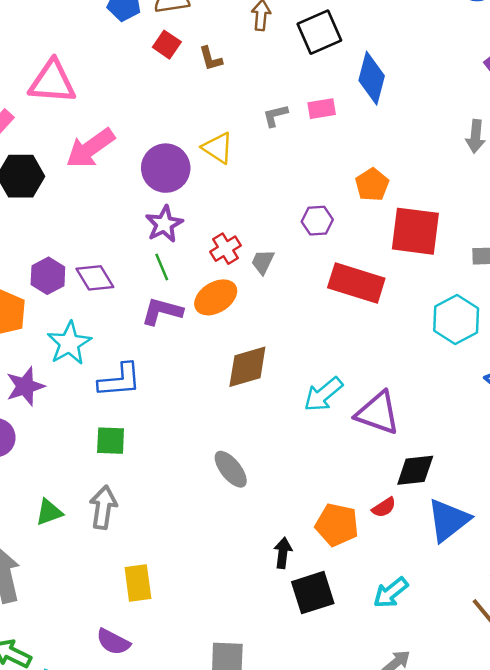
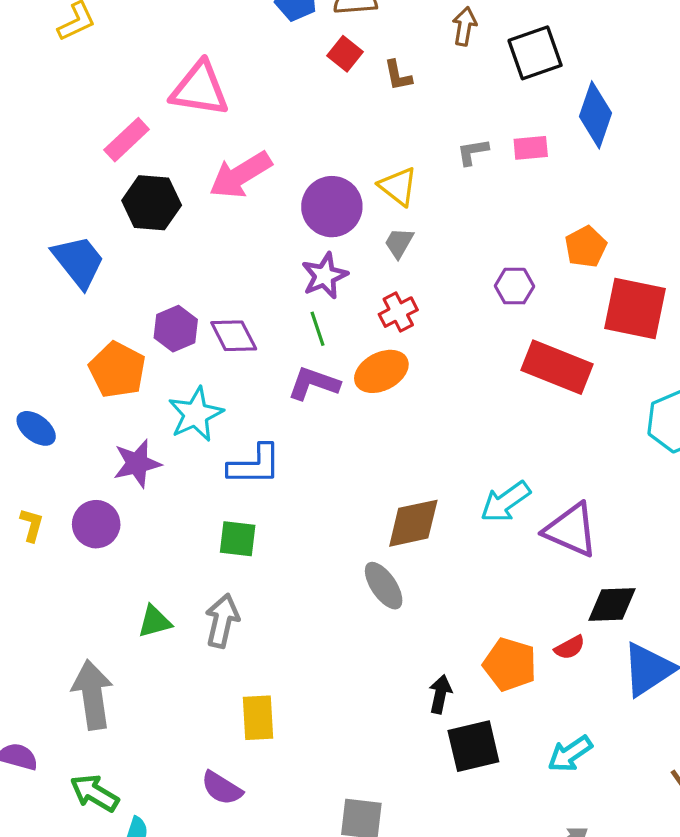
gray trapezoid: (263, 262) -> (399, 243), moved
brown diamond: (247, 367) -> (413, 523), moved

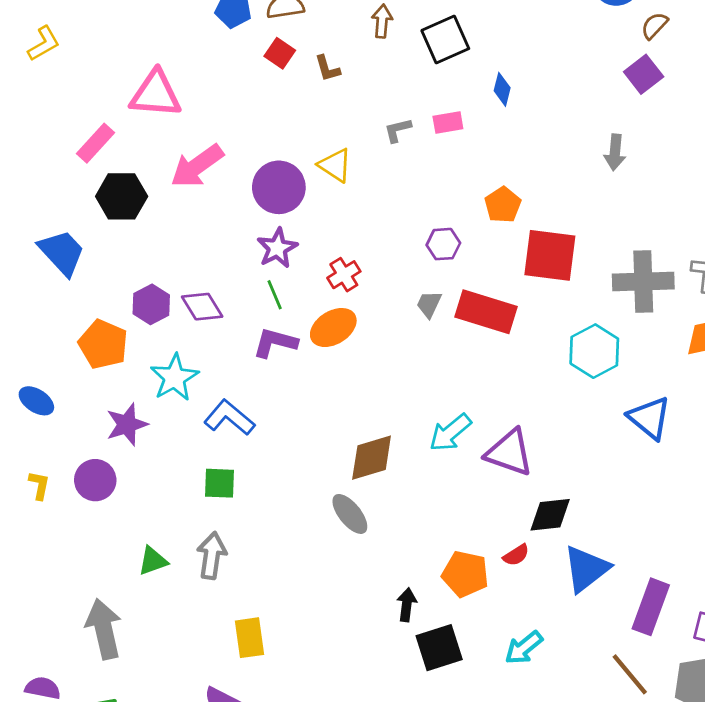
blue diamond: (595, 115) -> (502, 89), size x0.6
gray trapezoid: (399, 243) -> (429, 304), moved
blue L-shape: (255, 465) -> (229, 418), turned -135

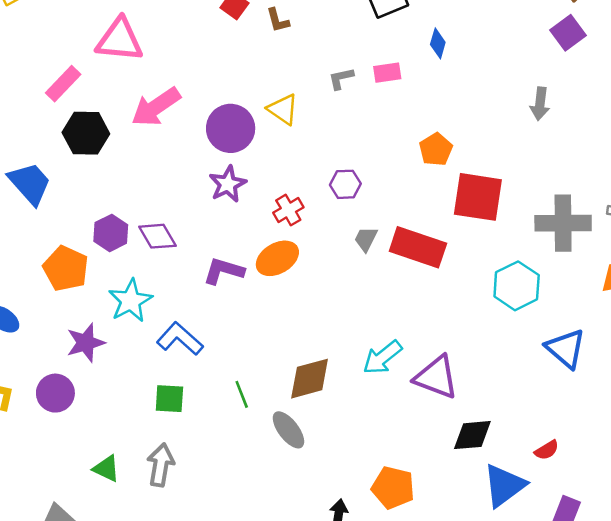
purple hexagon: (443, 244) -> (345, 184), moved
green line: (275, 295) -> (242, 394), moved
red semicircle: (516, 555) -> (547, 450), moved
green triangle: (153, 561) -> (106, 469), turned 44

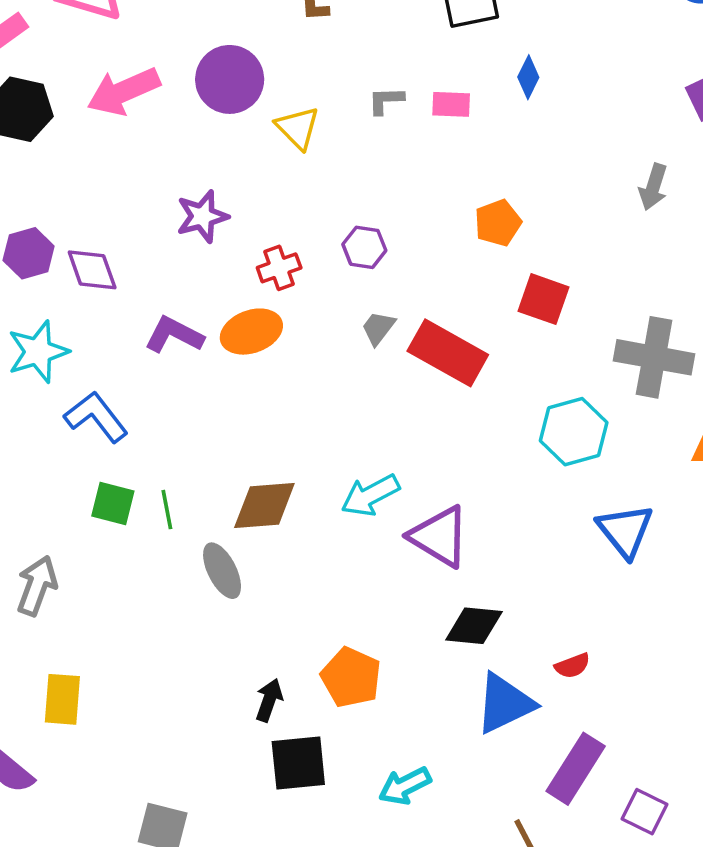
purple circle: (231, 128) -> (230, 79), moved
red square: (478, 197) -> (544, 299), size x0.7
green square: (169, 399) -> (113, 504), moved

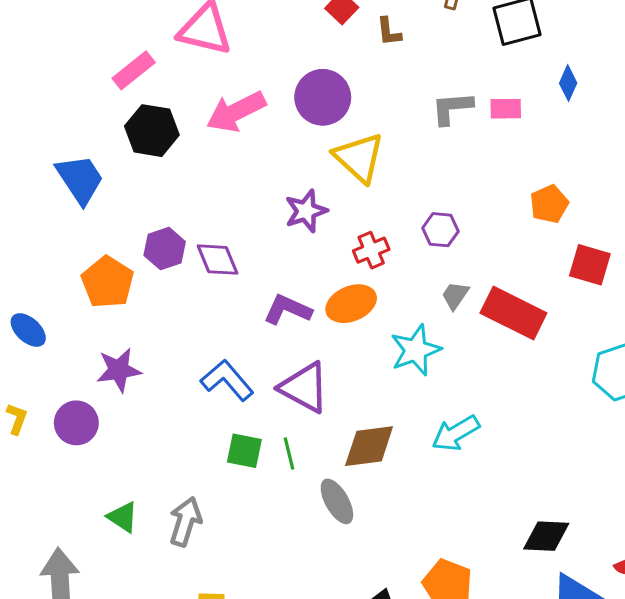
gray L-shape: (386, 100) -> (452, 108), size x1.4
yellow triangle: (298, 128) -> (359, 158), moved, size x1.4
cyan star: (38, 352) -> (416, 350), moved
purple triangle: (439, 536) -> (304, 388), moved

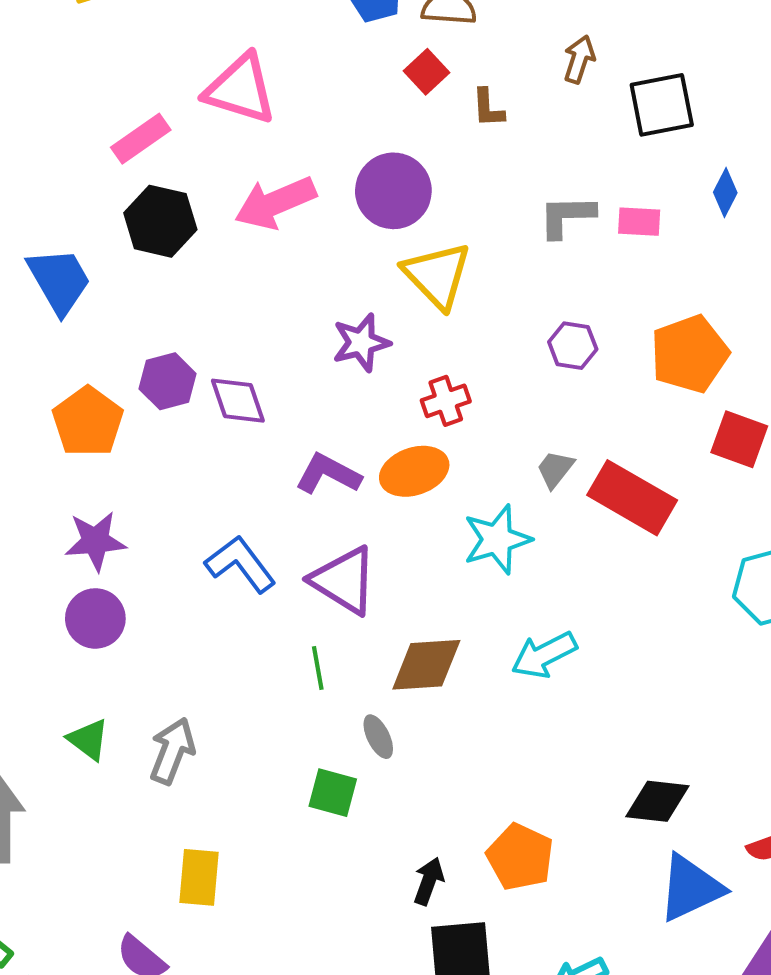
orange pentagon: (549, 204) -> (690, 354), size x1.5
purple hexagon: (440, 230) -> (573, 346), moved
purple circle: (76, 423) -> (95, 618), moved
green square: (244, 451) -> (333, 793), moved
gray ellipse: (337, 501) -> (378, 737), size x0.7

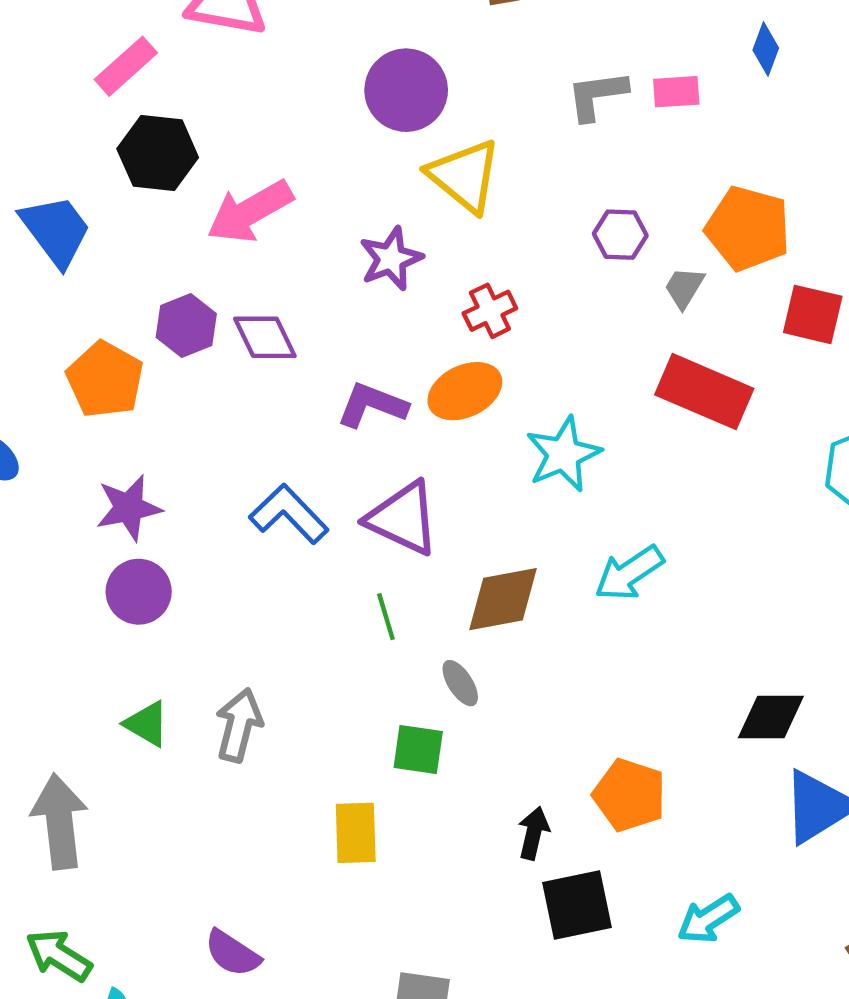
pink arrow: (275, 203) -> (250, 212), moved
orange pentagon: (690, 354) -> (748, 228), turned -30
gray trapezoid: (555, 469) -> (684, 288), moved
yellow rectangle: (199, 877) -> (356, 833), moved

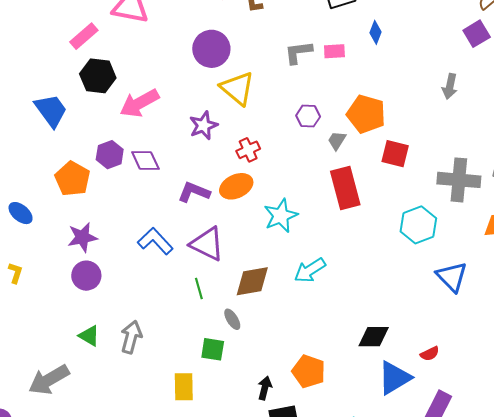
red rectangle: (704, 392) -> (345, 188), turned 51
gray arrow: (60, 821) -> (49, 380), turned -114

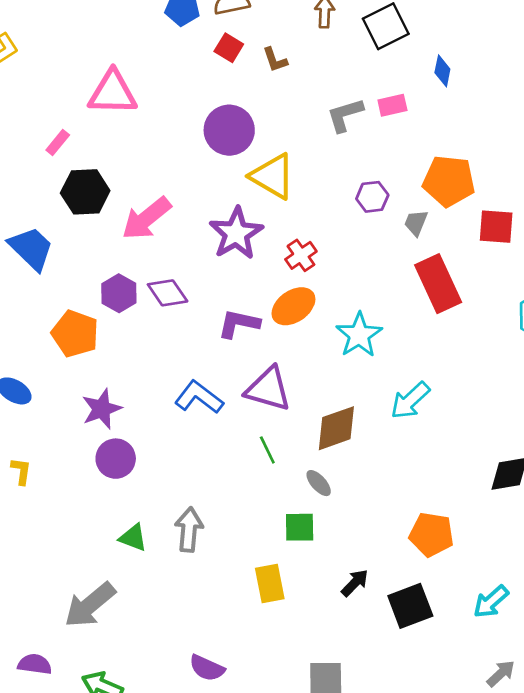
pink rectangle: (84, 36) -> (58, 142), size x0.7
purple star: (203, 125) -> (236, 233), size x1.4
black arrow: (265, 388) -> (355, 583), moved, turned 40

